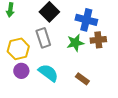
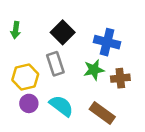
brown cross: (98, 40) -> (120, 78), moved
brown rectangle: (82, 79) -> (102, 113), size x1.5

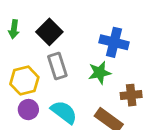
black square: (63, 32) -> (49, 32), moved
brown cross: (120, 78) -> (131, 95), moved

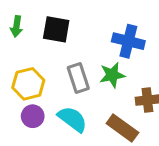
black square: (49, 32) -> (56, 29), turned -35
gray rectangle: (57, 66) -> (78, 78), moved

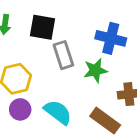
gray rectangle: (78, 78) -> (63, 55), moved

